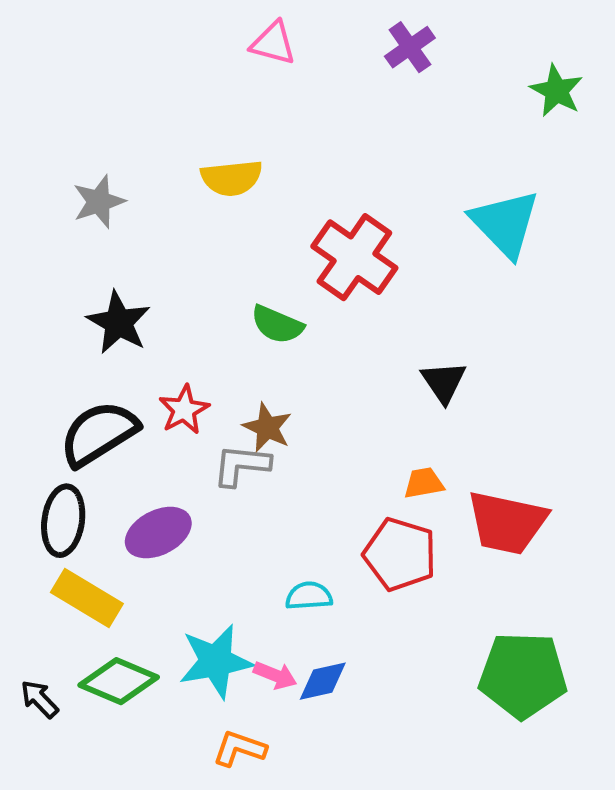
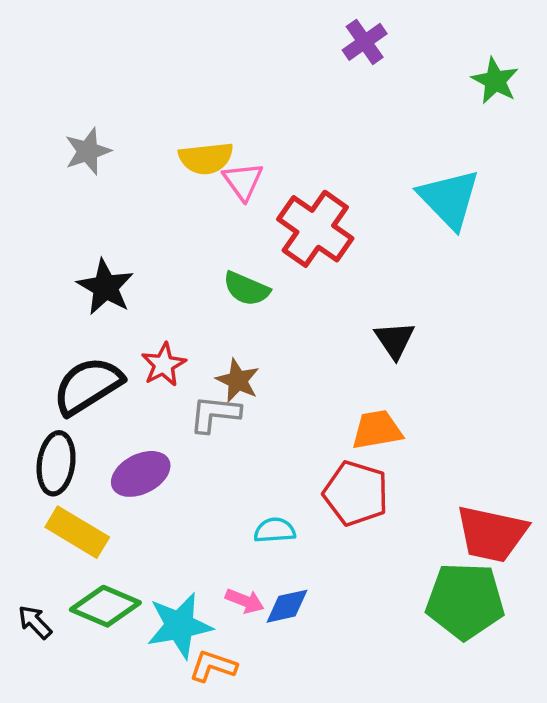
pink triangle: (273, 43) -> (243, 181), moved, turned 39
gray star: (99, 202) -> (88, 151), moved
orange trapezoid: (424, 483) -> (377, 430), size x1.4
red trapezoid: (507, 523) -> (492, 534), moved
cyan star: (216, 661) -> (179, 626), moved

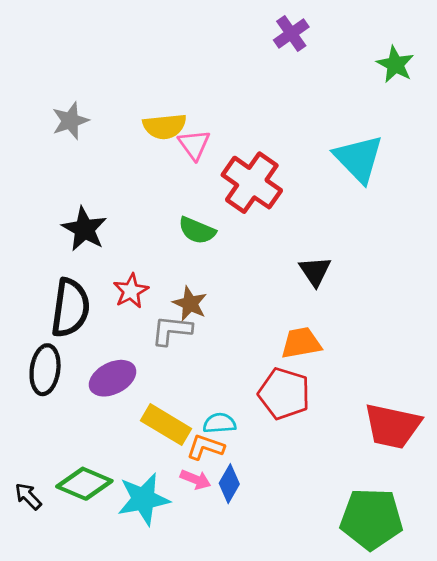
black semicircle: (88, 386) -> (70, 308), turned 130
yellow rectangle: (77, 532) -> (166, 425), moved
green pentagon: (465, 601) -> (371, 519), moved
blue diamond: (287, 606) -> (229, 484), turned -48
orange L-shape: (213, 666) -> (205, 447), moved

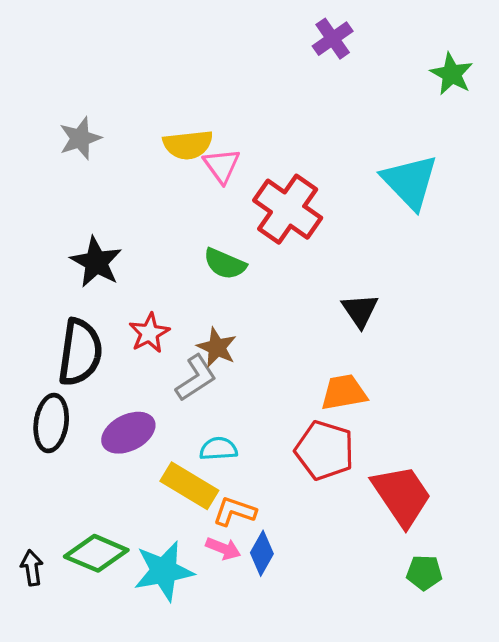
gray L-shape: (172, 330) -> (196, 378), turned 141
cyan semicircle: (219, 423) -> (218, 449), moved
red trapezoid: (392, 426) -> (402, 495), moved, turned -136
black arrow: (28, 496) -> (32, 568), turned 36
green pentagon: (371, 519) -> (424, 573), moved, size x0.5

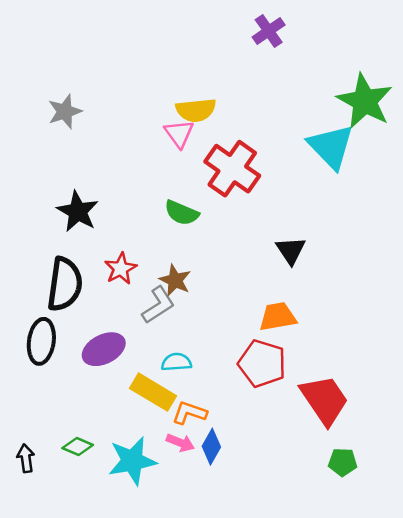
green star: (452, 74) -> (365, 101), moved, size x1.6
yellow semicircle: (188, 145) -> (196, 110), moved
green diamond: (96, 553) -> (78, 447), size x0.6

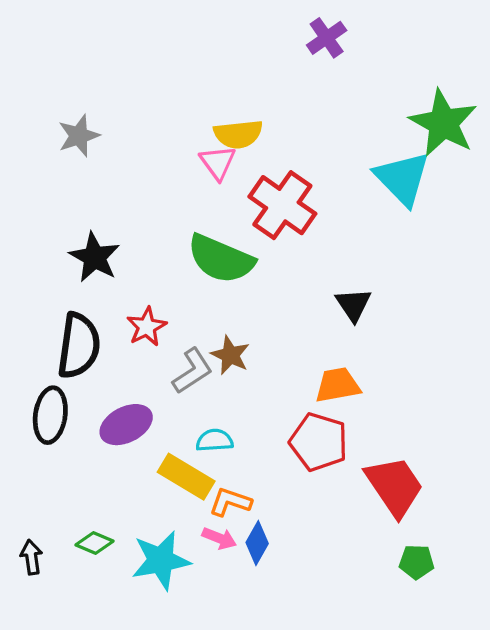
green semicircle: (182, 213) -> (221, 259), size x1.6
brown star: (175, 280) -> (230, 355), moved

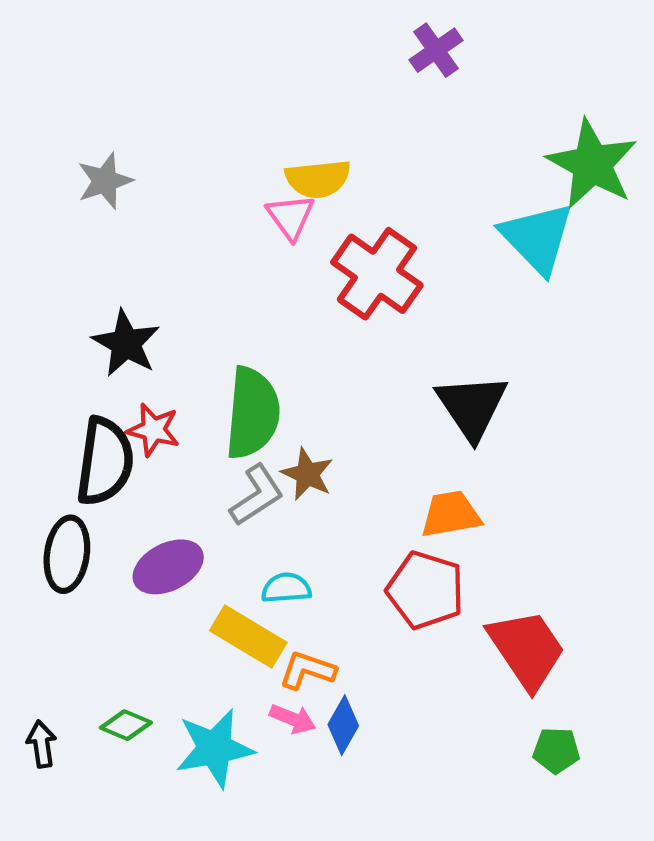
green semicircle: (221, 259) -> (253, 413), moved, turned -108
black triangle: (353, 305) -> (472, 407), size x1.5
red star: (147, 327) -> (153, 430), moved, turned -30

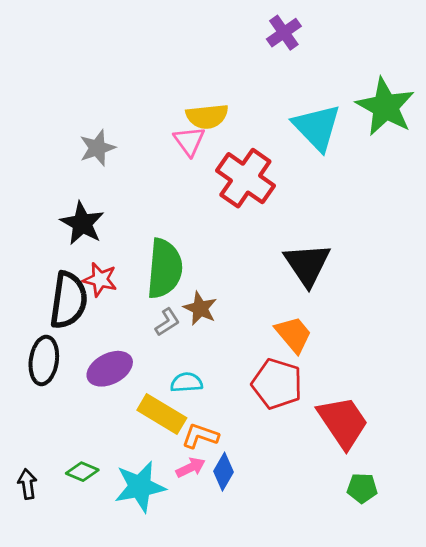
gray star: (105, 181) -> (97, 148), moved
cyan triangle: (537, 238) -> (317, 127), moved
gray L-shape: (257, 495) -> (167, 322), size x0.7
orange trapezoid: (451, 514) -> (293, 334), turned 60
pink arrow: (293, 719) -> (191, 467), turned -48

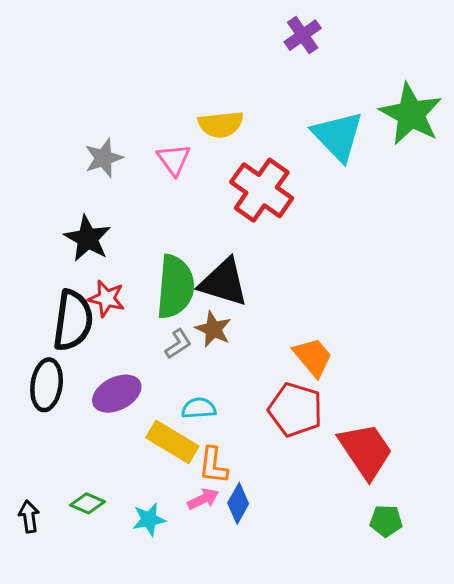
pink triangle: (189, 141) -> (174, 159), moved
black triangle: (307, 264) -> (224, 282), moved, turned -39
orange L-shape: (200, 436) -> (213, 465), turned -102
cyan star: (140, 487) -> (149, 519), size x0.6

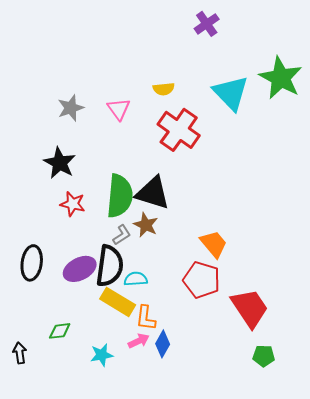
yellow semicircle: (221, 124) -> (164, 89), moved, size x0.7
black semicircle: (73, 320) -> (110, 266), moved
green diamond: (88, 503) -> (60, 331), moved, turned -30

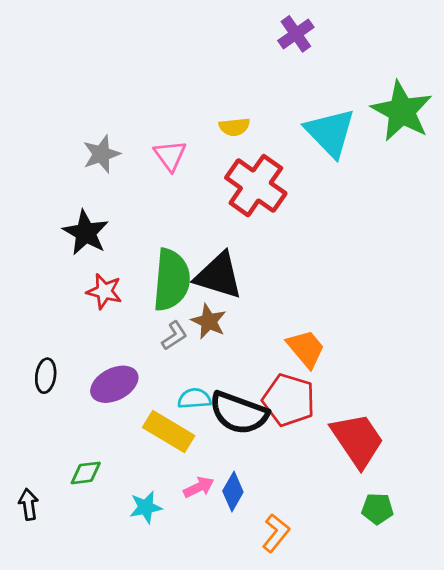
black ellipse: (32, 263) -> (46, 376), size x0.7
black semicircle: (110, 266) -> (239, 413), moved, turned 102
orange L-shape: (146, 318) -> (276, 533), moved, turned -148

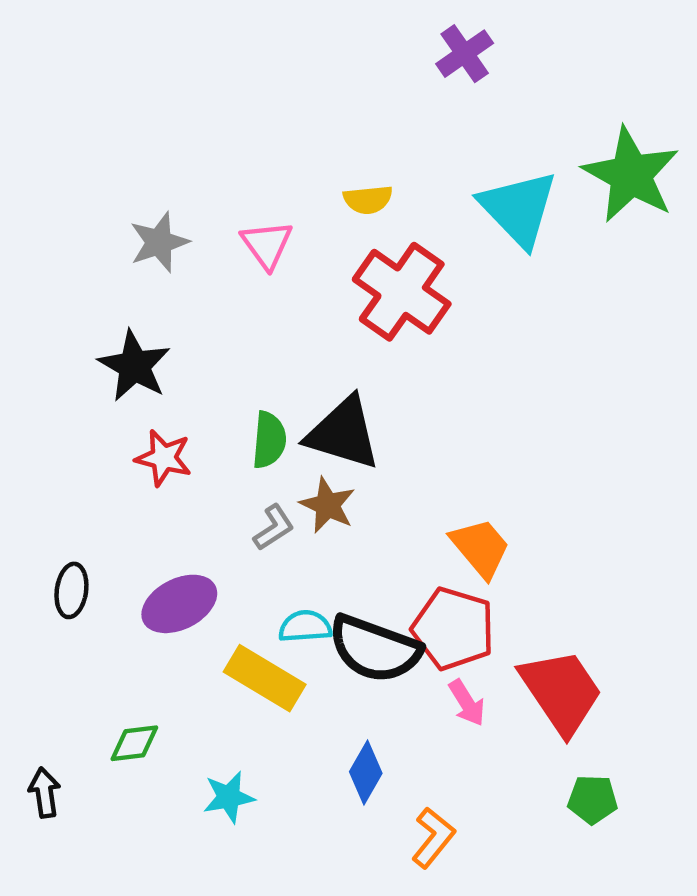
green semicircle: (171, 280) -> (269, 440), size x0.6
pink arrow: (199, 487) -> (467, 703), moved, turned 84

